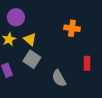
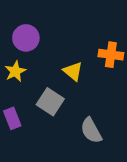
yellow triangle: (30, 39) -> (73, 71), moved

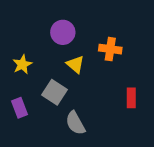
purple circle: (26, 38) -> (63, 32), moved
gray semicircle: (91, 131) -> (75, 123), moved

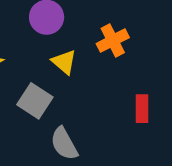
orange cross: (110, 49) -> (113, 41), turned -35

